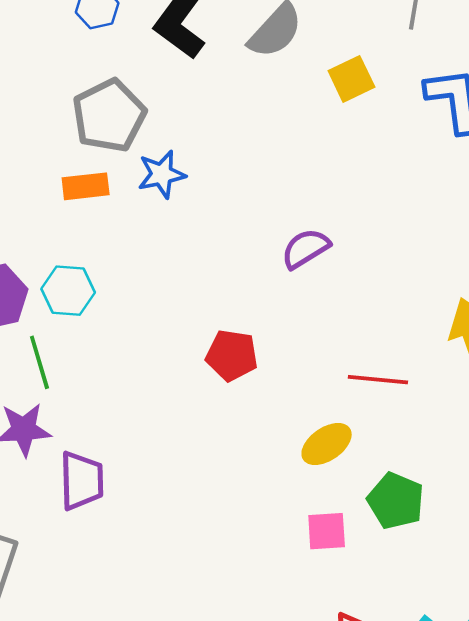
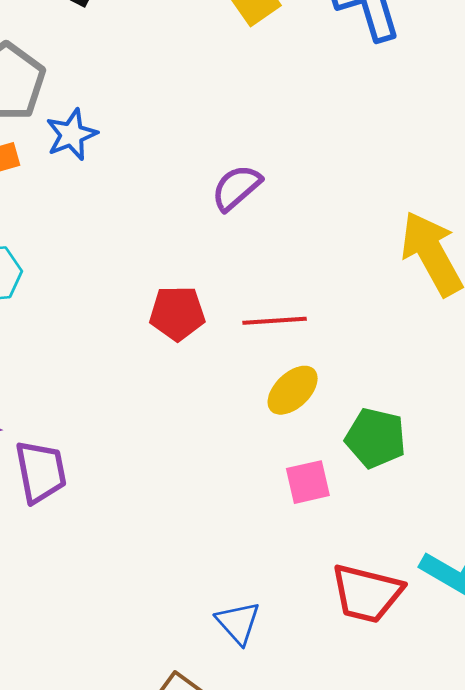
red line: (378, 380) -> (275, 321), moved

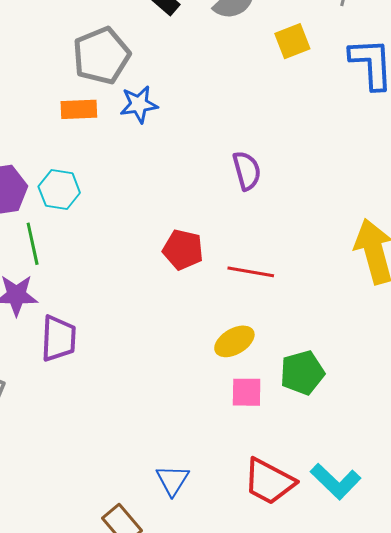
purple semicircle: (236, 188) -> (247, 171), turned 102
yellow ellipse: (293, 390) -> (234, 341), moved
green pentagon: (376, 438) -> (302, 373), turned 30

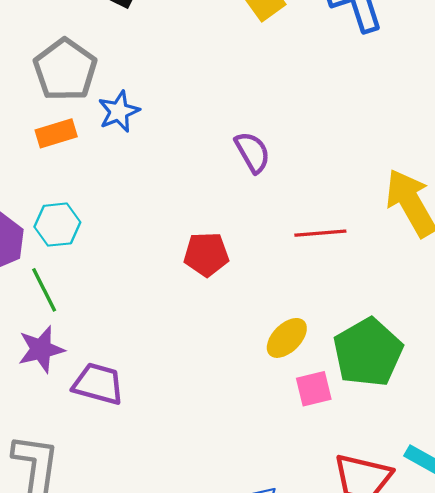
red line: (251, 272) -> (320, 233), moved
purple trapezoid: (59, 339) -> (98, 384), turned -63
green pentagon: (302, 373) -> (368, 352), size x1.4

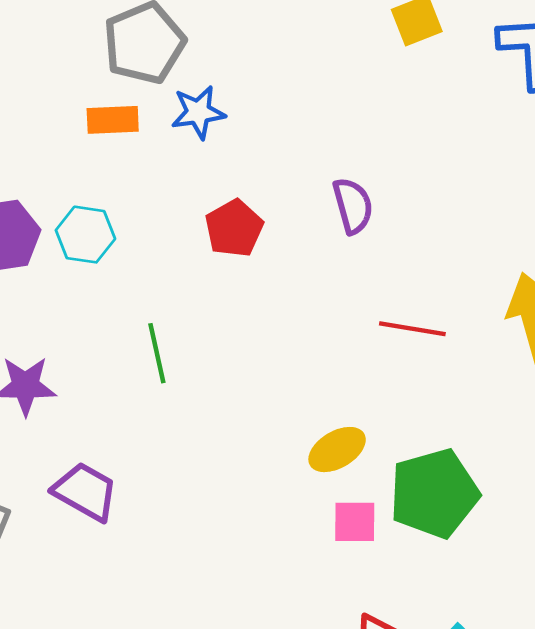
red pentagon: (206, 254) -> (234, 228), moved, turned 30
green line: (44, 290) -> (157, 353), moved
purple trapezoid: (98, 384) -> (85, 492), moved

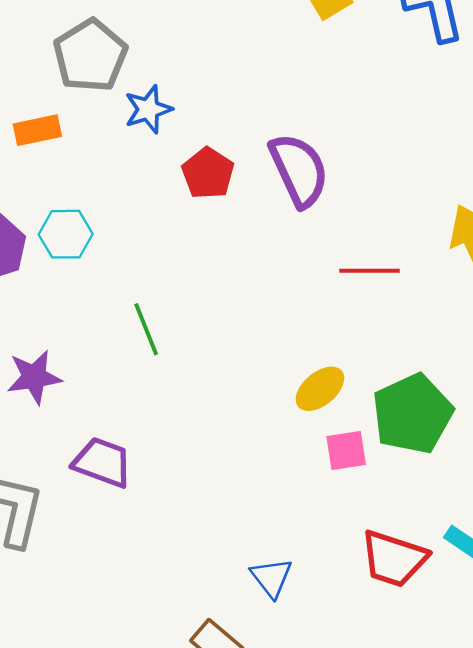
orange rectangle: (113, 120) -> (37, 130), moved
purple semicircle: (353, 206) -> (299, 170), size x1.5
red pentagon: (234, 228) -> (208, 173), moved

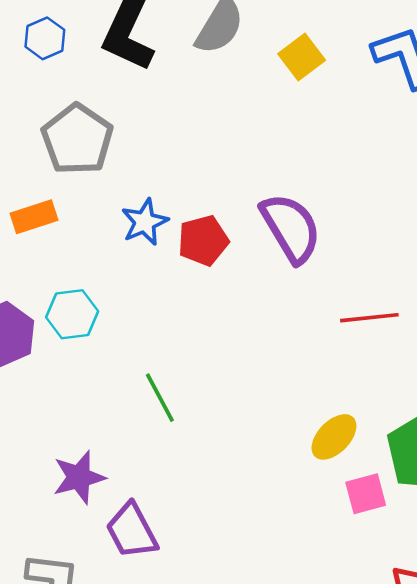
blue star: (148, 109) -> (145, 222), moved
red pentagon: (208, 173) -> (203, 241), turned 30
purple star: (34, 377) -> (79, 477), moved
purple trapezoid: (103, 462) -> (132, 531), turned -132

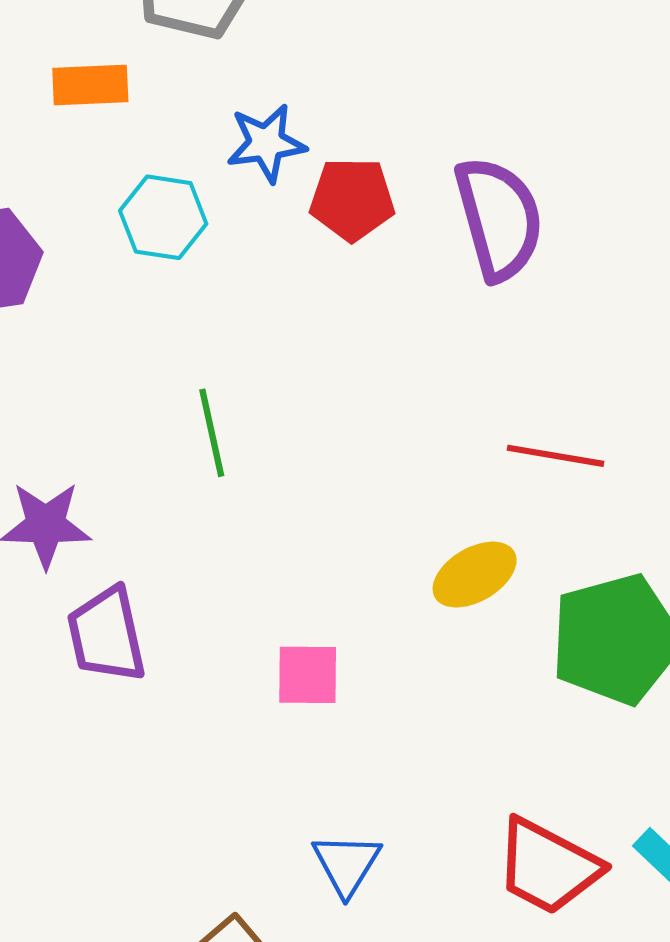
cyan hexagon: (72, 314) -> (163, 217), moved
red line: (369, 318) -> (555, 456), moved
pink square: (366, 494) -> (308, 675), moved

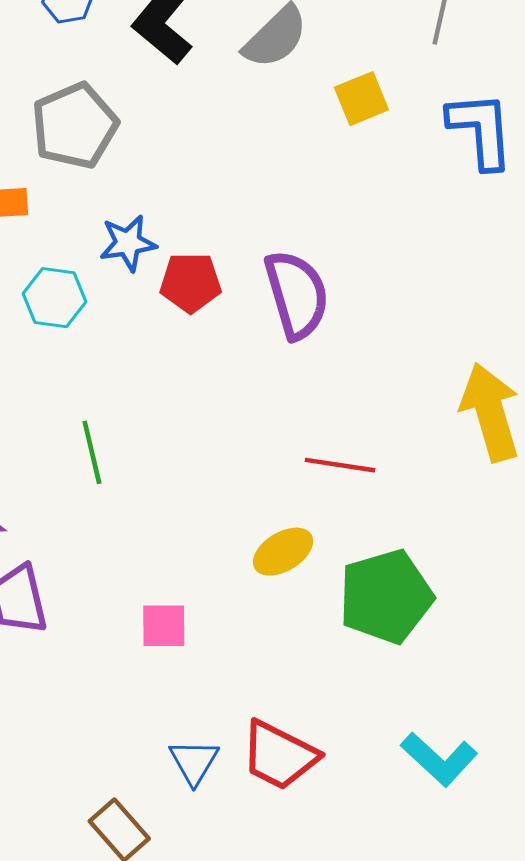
red trapezoid: (548, 866) -> (279, 755), moved

